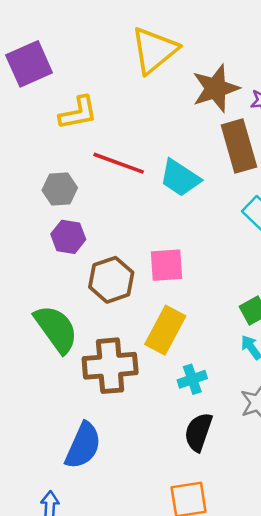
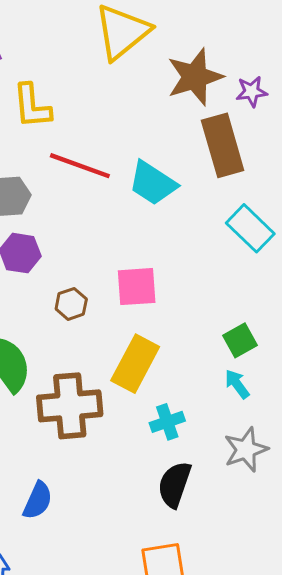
yellow L-shape: (78, 113) -> (32, 106), turned 96
brown hexagon: (111, 280) -> (71, 304), size x0.6
blue semicircle: (83, 446) -> (38, 500), size x0.7

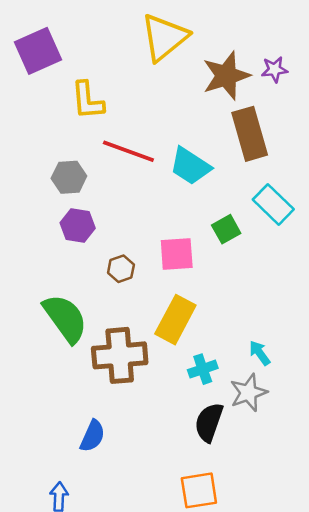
purple star: (252, 92) -> (274, 69), moved
green square: (240, 340) -> (226, 229), moved
cyan arrow: (237, 384) -> (260, 353), moved
gray star: (246, 450) -> (248, 393), moved

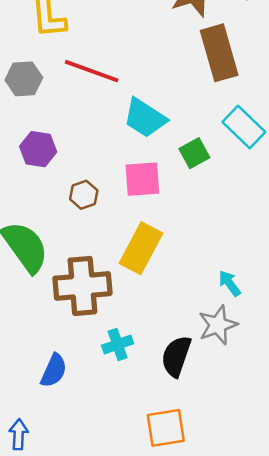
cyan trapezoid: (190, 166) -> (145, 118), moved
gray hexagon: (69, 177) -> (24, 79), moved
cyan cross: (203, 369) -> (118, 345), moved

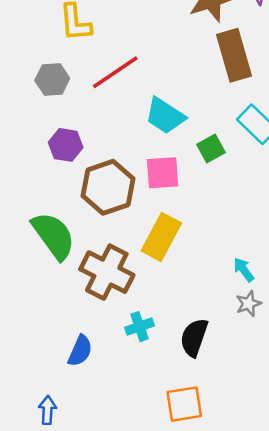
red line: (92, 71) -> (115, 72), turned -54
brown hexagon: (84, 195) -> (108, 187), size x2.0
brown cross: (82, 286) -> (107, 272), turned 32
gray star: (218, 325) -> (249, 304), moved, size x0.7

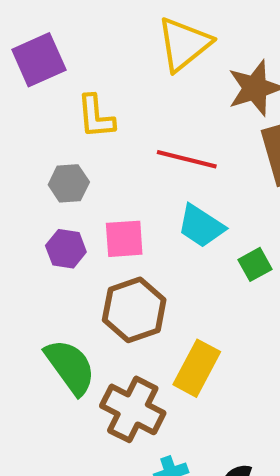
red line: (115, 72) -> (187, 159), moved, turned 48
purple hexagon: (66, 145) -> (66, 249), moved
pink square: (163, 173) -> (124, 239), moved

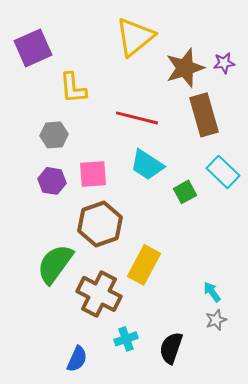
green semicircle: (70, 367) -> (55, 264), turned -108

